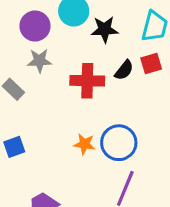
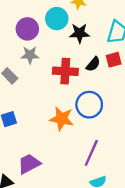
blue circle: (119, 143) -> (89, 105), moved
orange star: (84, 144) -> (62, 119), size x1.5

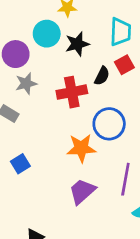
purple trapezoid: (29, 164) -> (82, 191), moved

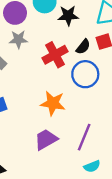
red cross: (72, 92) -> (55, 55), turned -30
blue circle: (109, 124) -> (85, 74), moved

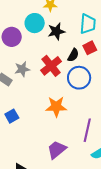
gray star: (18, 39) -> (22, 69), moved
purple trapezoid: (46, 139) -> (57, 150), moved

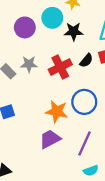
blue circle: (79, 78) -> (84, 102), moved
purple trapezoid: (57, 150) -> (50, 139), moved

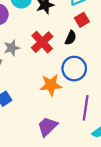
black semicircle: (86, 61) -> (71, 38), moved
purple trapezoid: (50, 139) -> (47, 127), moved

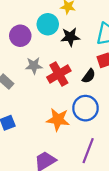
gray star: (12, 48) -> (34, 66), moved

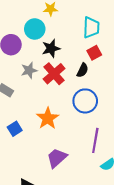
black star: (70, 37) -> (51, 48), moved
orange star: (58, 120) -> (48, 118), moved, turned -30

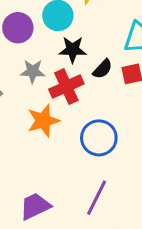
black semicircle: (83, 70) -> (103, 69), moved
orange star: (48, 118) -> (43, 121), moved

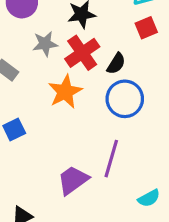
black semicircle: (103, 69) -> (116, 64), moved
purple line: (97, 198) -> (111, 159), moved

